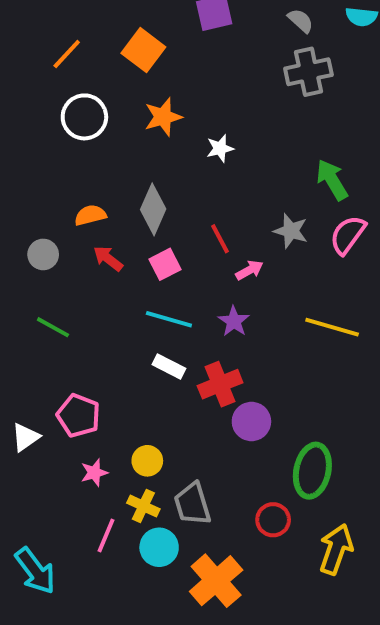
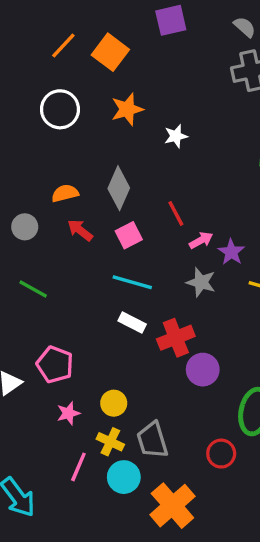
orange line: (67, 54) -> (63, 45), moved
gray star: (291, 231) -> (201, 282), moved
purple star: (234, 321) -> (231, 252), moved

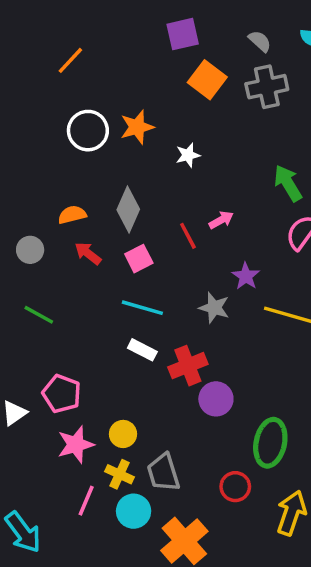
orange square: (110, 52) -> (207, 80), moved
white circle: (60, 109) -> (88, 131), moved
pink arrow: (201, 240) -> (221, 220), moved
pink star: (68, 413) -> (76, 445), size x1.5

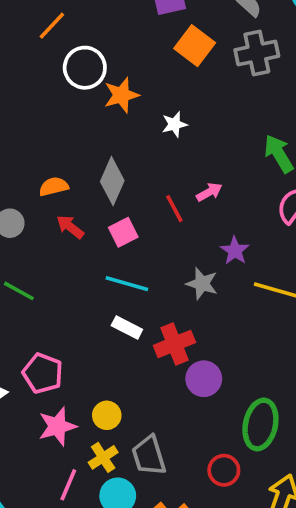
white circle: (88, 131) -> (85, 68), moved
yellow cross: (119, 474) -> (103, 457), turned 32

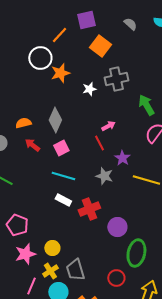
orange line: (52, 26) -> (59, 35), moved
gray cross: (257, 53) -> (116, 79), moved
red line: (174, 209) -> (99, 143), moved
purple circle: (204, 379) -> (117, 227), moved

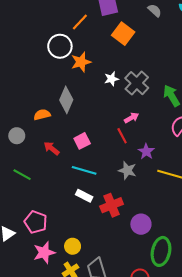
gray cross: (116, 79) -> (137, 83), moved, turned -35
gray diamond: (55, 120) -> (66, 100), moved
red arrow: (32, 145) -> (52, 148), moved

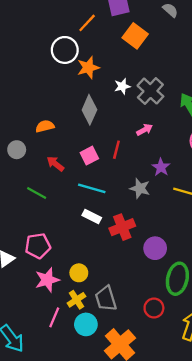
gray diamond: (66, 100) -> (89, 110), moved
red line: (122, 136) -> (116, 150), moved, turned 42
green line: (22, 175) -> (37, 193), moved
pink pentagon: (36, 222) -> (38, 246), turned -30

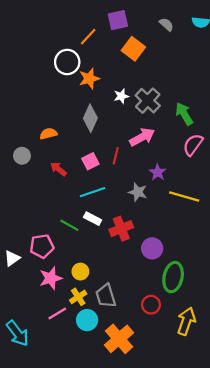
pink arrow: (145, 130) -> (142, 137), size x1.6
cyan line: (92, 188) -> (93, 192), turned -35
green line: (37, 193) -> (69, 225), moved
pink line: (54, 317) -> (57, 313), turned 36

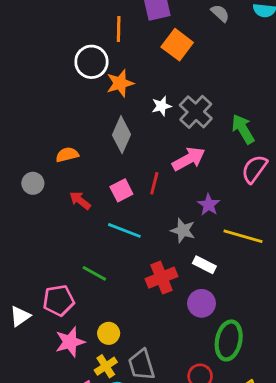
orange line: (88, 37) -> (119, 29), turned -42
cyan line: (93, 192) -> (124, 230), turned 40
white rectangle: (93, 219) -> (204, 265), moved

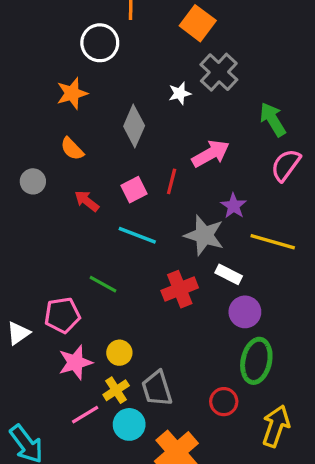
orange star: (120, 83) -> (72, 93), moved
gray cross: (196, 112) -> (219, 72), moved
orange semicircle: (67, 155) -> (72, 149), turned -120
gray star: (183, 230) -> (204, 235), size x1.4
purple circle: (202, 303) -> (245, 312), moved

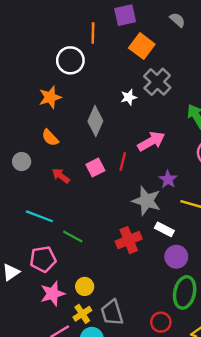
cyan line: (137, 235) -> (39, 216), moved

